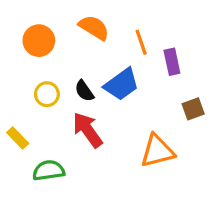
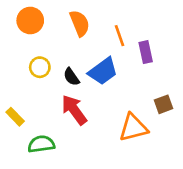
orange semicircle: (94, 28) -> (80, 23), turned 36
orange circle: (39, 41) -> (30, 21), moved
yellow circle: (47, 94) -> (40, 67), moved
brown square: (193, 109) -> (163, 104), moved

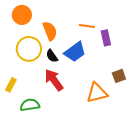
orange semicircle: (80, 23) -> (50, 31), moved
orange line: (120, 36) -> (87, 26), turned -63
yellow circle: (40, 67) -> (29, 49), size x1.6
yellow rectangle: (15, 117) -> (11, 85), turned 72

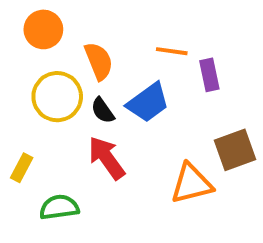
brown square: (119, 76) -> (235, 150), size x1.5

